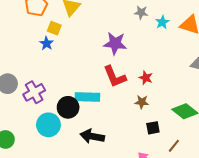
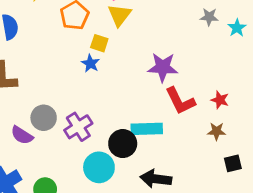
purple star: (115, 43) -> (163, 67), moved

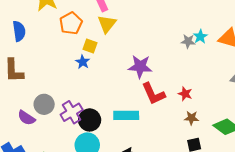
gray star: (209, 17) -> (188, 41), moved
brown star: (217, 131) -> (191, 118), moved
black circle: (123, 144) -> (90, 120), moved

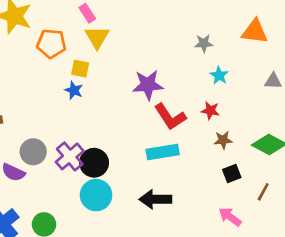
orange pentagon: (71, 23) -> (51, 44), turned -30
cyan star: (200, 37) -> (219, 75), moved
cyan rectangle: (126, 115) -> (163, 152), moved

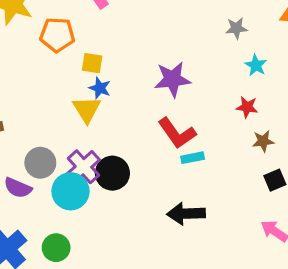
yellow triangle: (97, 37) -> (87, 109), moved
blue star: (74, 90) -> (100, 88), moved
red L-shape: (170, 117) -> (177, 133), moved
cyan rectangle: (163, 152) -> (193, 158), size x0.6
cyan circle: (96, 195) -> (70, 191), moved

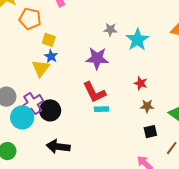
gray star: (236, 28) -> (110, 30), moved
cyan star: (256, 65) -> (137, 40), moved, size x1.6
black arrow: (186, 214) -> (58, 147), moved

